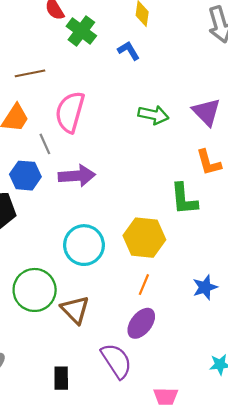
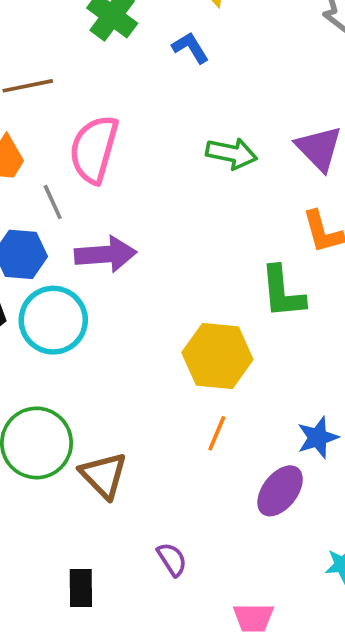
cyan circle: (84, 245) -> (53, 320), moved
purple ellipse: (141, 323) -> (280, 491), moved
purple semicircle: (116, 361) -> (172, 559), size x0.6

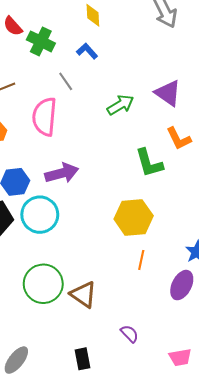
green arrow: (231, 153) -> (120, 105), turned -32
gray line: (53, 202) -> (66, 81), moved
green L-shape: (282, 292) -> (149, 163), moved

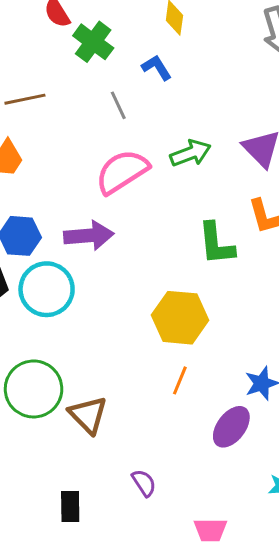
pink semicircle: (45, 117) -> (122, 172), moved, turned 42

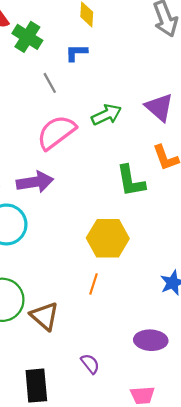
blue L-shape: (157, 68) -> (76, 53), turned -55
orange line: (180, 380) -> (94, 284), moved
purple ellipse: (231, 427) -> (151, 340), moved, turned 60
black rectangle: (70, 506) -> (36, 386), size x1.4

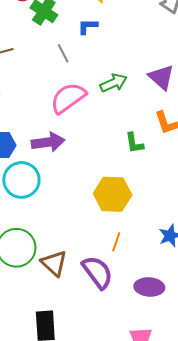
green L-shape: (131, 181) -> (134, 143), size x0.7
orange line: (94, 284) -> (116, 242), moved
purple semicircle: (90, 364) -> (97, 272), moved, size x1.8

